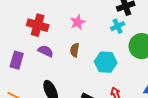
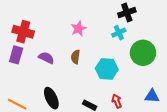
red cross: (38, 25) -> (23, 32), moved
purple rectangle: (17, 60) -> (16, 55), moved

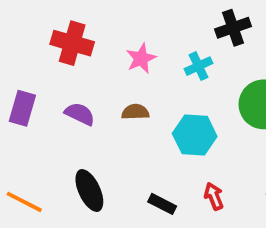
red cross: (23, 32) -> (72, 43), moved
cyan cross: (119, 33) -> (198, 66), moved
brown semicircle: (76, 57) -> (135, 112), turned 80

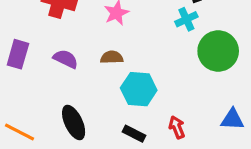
cyan cross: (198, 66) -> (186, 19), moved
cyan hexagon: (195, 135) -> (139, 89), moved

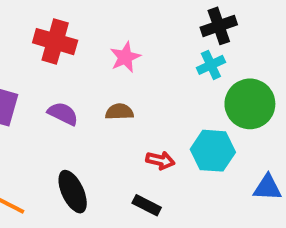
cyan hexagon: (139, 89) -> (213, 151), moved
red arrow: (177, 127) -> (160, 160), moved, turned 125

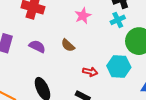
pink star: (125, 57) -> (83, 16), moved
brown semicircle: (119, 112) -> (68, 45), turned -136

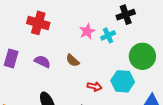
cyan cross: (118, 20) -> (108, 35), moved

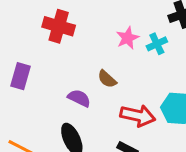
purple semicircle: (42, 62) -> (79, 98), moved
red arrow: (94, 87) -> (138, 116), size x1.6

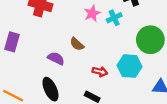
red arrow: (138, 116) -> (100, 72), size x0.6

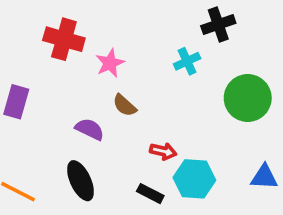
pink star: (92, 13) -> (110, 63), moved
cyan hexagon: (130, 66) -> (194, 179), moved

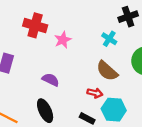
cyan cross: (187, 61) -> (109, 39), turned -32
brown semicircle: (125, 105) -> (107, 71), moved, size x1.5

